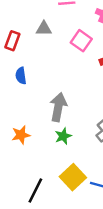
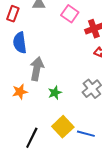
blue semicircle: (21, 76) -> (20, 43), size x1.5
gray arrow: (58, 107) -> (37, 69), moved

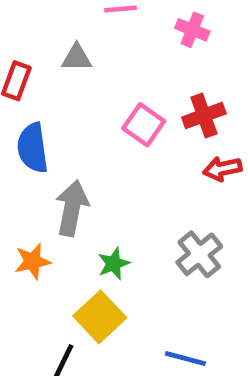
pink square: (70, 14) -> (144, 125), moved
yellow square: (63, 127) -> (100, 317), moved

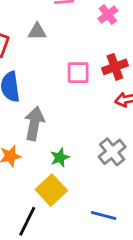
pink cross: (192, 30) -> (108, 15), turned 30
pink square: (144, 125) -> (78, 73), turned -35

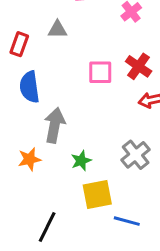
red cross: (115, 67) -> (139, 66), turned -35
yellow square: (51, 190) -> (97, 195), moved, turned 32

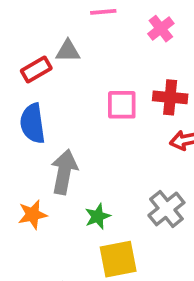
red rectangle: (19, 44) -> (36, 69), moved, turned 40
red cross: (139, 66) -> (170, 97), turned -30

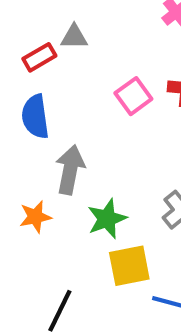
pink square: (122, 105) -> (133, 96), turned -36
green star: (98, 216) -> (107, 219), size x1.4

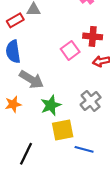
pink square: (133, 96) -> (70, 50), moved
gray arrow: (70, 170) -> (31, 79), turned 110

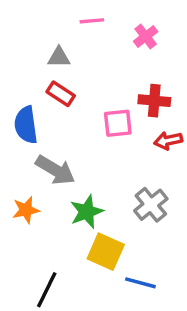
red rectangle: (15, 20) -> (61, 94), moved, turned 63
pink square: (70, 50) -> (118, 123), turned 30
yellow square: (63, 130) -> (106, 252), turned 35

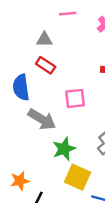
pink square: (118, 123) -> (75, 98), moved
orange star: (26, 210) -> (20, 181), moved

